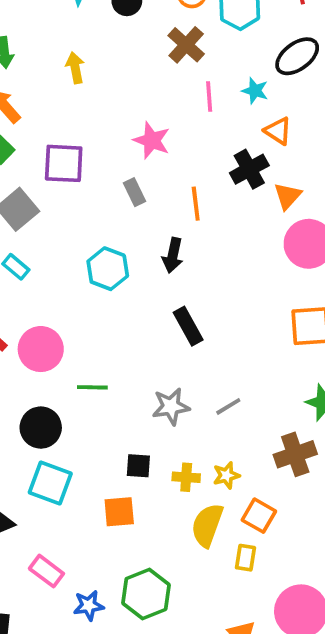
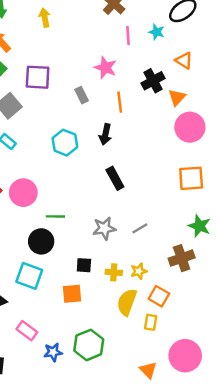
orange triangle: (278, 131) -> (184, 61), moved
pink star: (152, 140) -> (105, 68), moved
black circle: (41, 428) -> (41, 241), moved

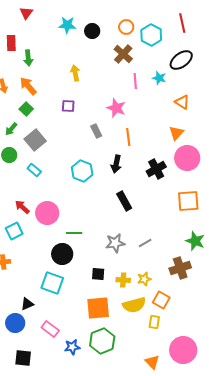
yellow arrow: (45, 18) -> (75, 73), moved
purple square: (38, 77) -> (68, 106), moved, size x0.6
black cross: (153, 81) -> (156, 169), moved
orange square: (72, 294) -> (98, 308), moved, size x1.4
yellow semicircle: (127, 302) -> (134, 305), turned -125

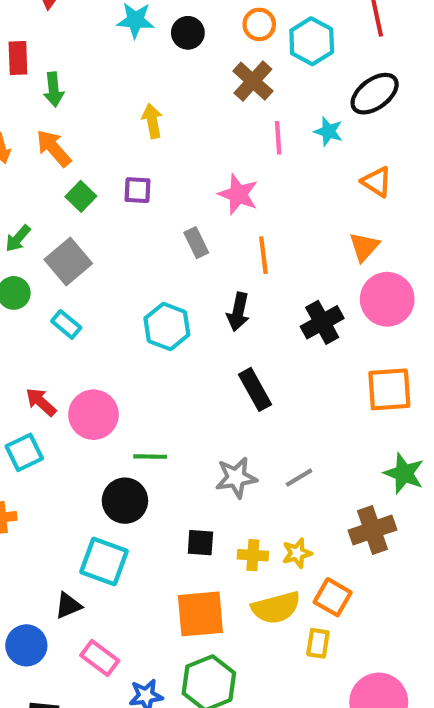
green square: (26, 109) -> (81, 196), moved
black triangle: (27, 304) -> (68, 606), moved

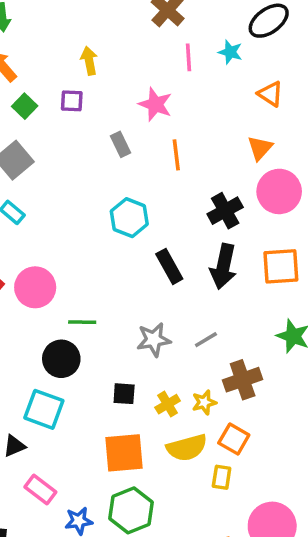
yellow arrow: (152, 121) -> (89, 61), moved
black arrow: (238, 312) -> (223, 266), moved, size x1.4
cyan hexagon: (167, 327) -> (129, 218), moved
brown cross: (372, 530) -> (243, 380), moved
yellow cross: (253, 555) -> (168, 404), turned -35

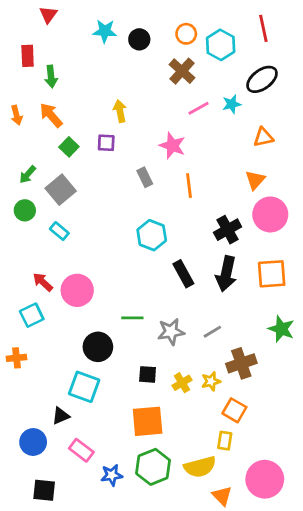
cyan star: (230, 52) -> (232, 104), turned -30
pink line: (189, 57) -> (199, 108), turned 65
orange triangle: (270, 94) -> (263, 137), turned -45
green line: (82, 322) -> (132, 318), moved
yellow semicircle: (187, 448) -> (200, 467), moved

